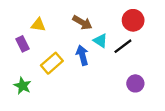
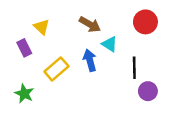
yellow triangle: (38, 25) -> (42, 27), turned 35
black line: (123, 46) -> (134, 68), moved, turned -54

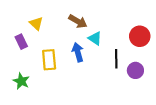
red circle: (145, 22) -> (140, 36), moved
yellow rectangle: (56, 69) -> (49, 60), turned -54
purple circle: (148, 91) -> (135, 70), moved

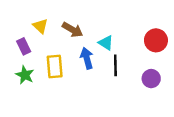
brown arrow: (78, 21) -> (73, 30), moved
black line: (116, 59) -> (115, 65), moved
green star: (21, 81) -> (25, 75), moved

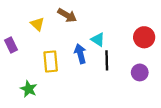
brown arrow: (73, 30) -> (67, 15), moved
purple rectangle: (24, 46) -> (11, 45), moved
green star: (25, 75) -> (29, 89), moved

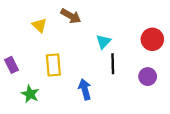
cyan triangle: (98, 39) -> (103, 42), turned 40
purple rectangle: (11, 45) -> (11, 65), moved
blue arrow: (80, 54) -> (85, 89), moved

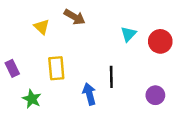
cyan triangle: (103, 42) -> (128, 34), moved
black line: (113, 64) -> (111, 77), moved
purple circle: (148, 77) -> (155, 95), moved

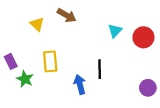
purple circle: (155, 95) -> (148, 88), moved
green star: (32, 99) -> (25, 79), moved

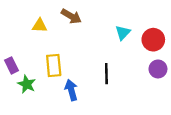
yellow triangle: (37, 24) -> (40, 26), turned -40
blue arrow: (80, 84) -> (71, 90), moved
purple circle: (148, 88) -> (158, 69), moved

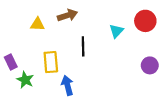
brown arrow: (71, 16) -> (67, 15), turned -48
red circle: (153, 40) -> (145, 21), moved
black line: (106, 74) -> (83, 46), moved

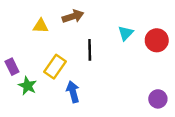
red circle: (145, 21) -> (157, 40), moved
yellow rectangle: (51, 62) -> (55, 67), turned 40
purple circle: (150, 65) -> (158, 99), moved

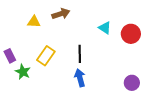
cyan triangle: (126, 33) -> (105, 28), turned -40
black line: (90, 50) -> (80, 54), moved
blue arrow: (73, 92) -> (80, 78), moved

